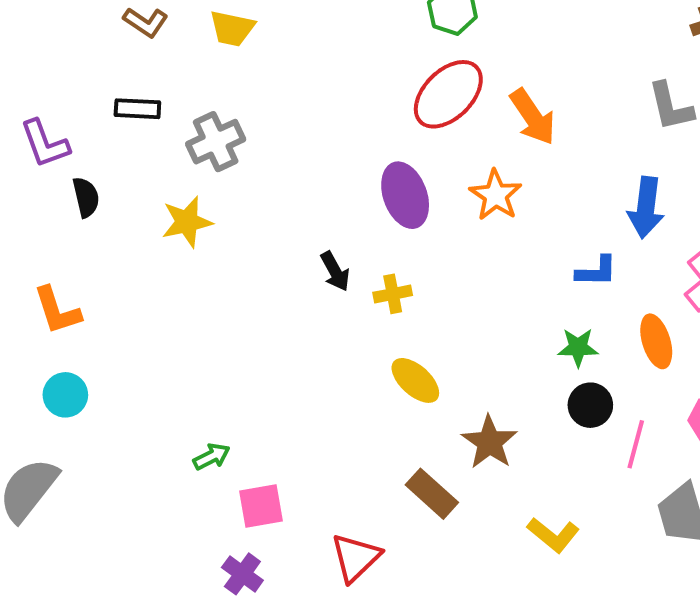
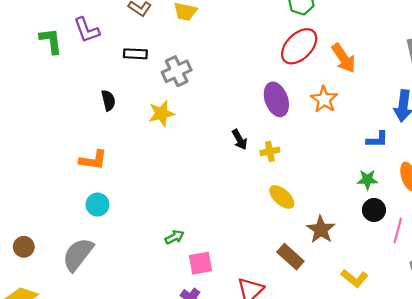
purple L-shape: (45, 144) -> (87, 30), moved
orange L-shape: (57, 310) -> (93, 160), turned -64

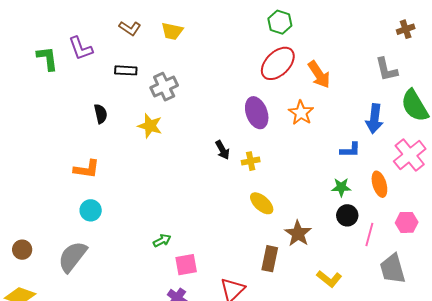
yellow star: (161, 113) -> (150, 126), turned 30
brown rectangle: (290, 257) -> (270, 259), turned 60

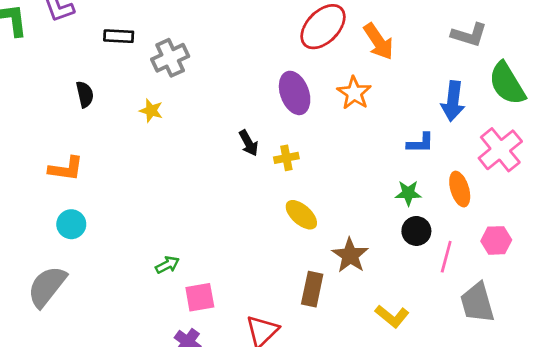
gray L-shape: (387, 69) -> (469, 35), turned -60
yellow star: (150, 126) -> (151, 111), size x0.7

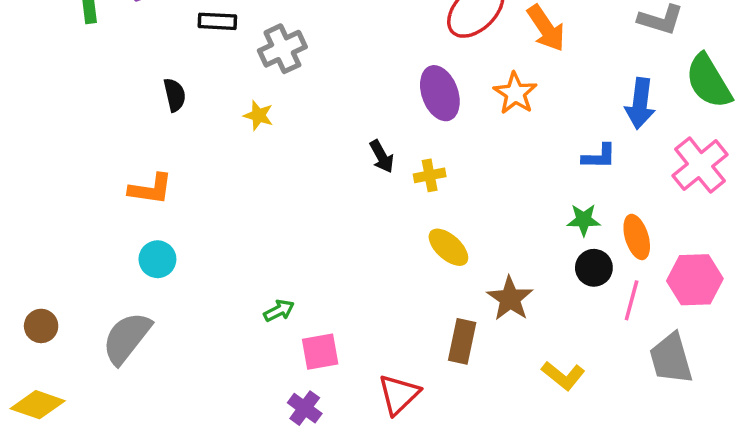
orange ellipse: (460, 189) -> (637, 237), moved
pink hexagon: (496, 240) -> (695, 280), size x1.4

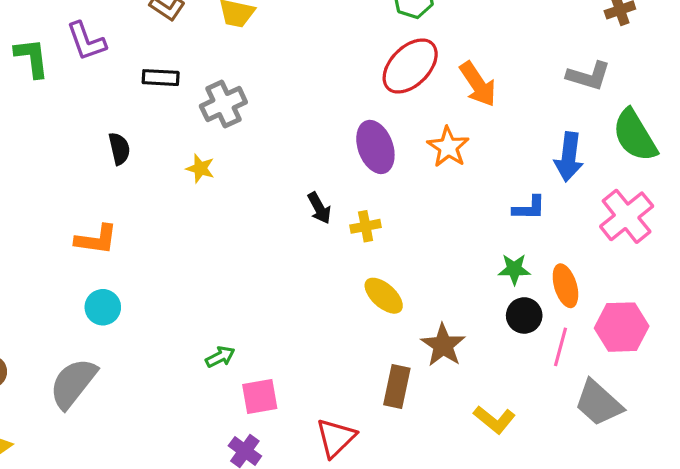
gray trapezoid: (671, 358) -> (599, 403), turned -32

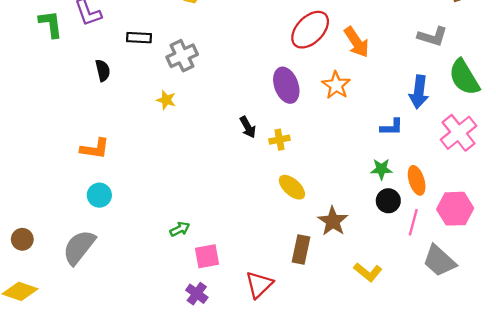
black semicircle: (119, 149) -> (103, 70), moved

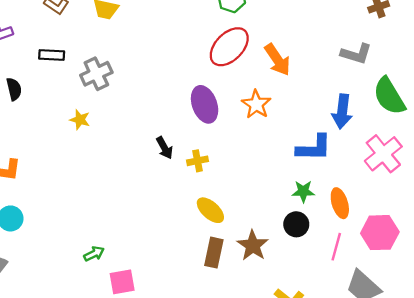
blue L-shape: (392, 127) -> (314, 148), size x1.5
black circle: (388, 201) -> (296, 224), moved
brown rectangle: (301, 249) -> (214, 253), moved

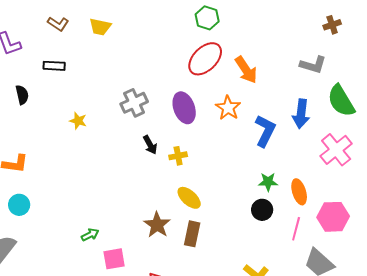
gray cross: (96, 74) -> (134, 103), moved
blue L-shape: (314, 148) -> (265, 131), moved, turned -64
brown star: (253, 245) -> (157, 225), moved

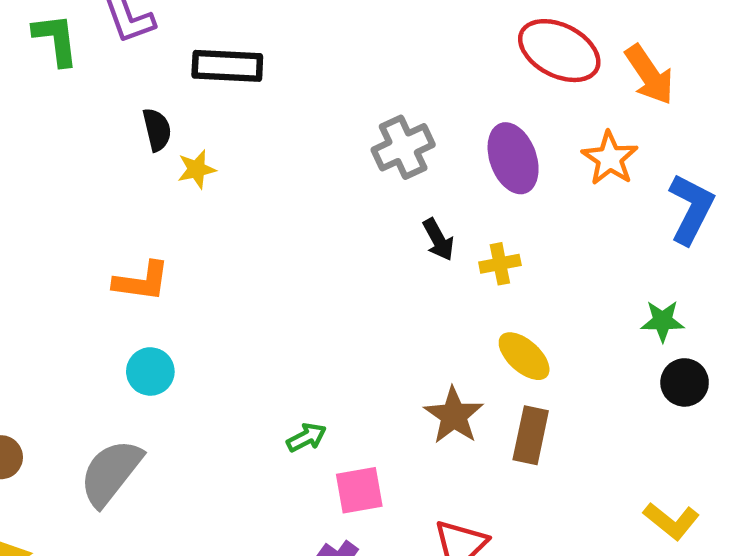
red ellipse: (205, 59) -> (559, 51), turned 72
black rectangle: (54, 66) -> (227, 66), size x1.4
yellow star: (78, 121) -> (197, 169), moved, turned -30
green star: (268, 182) -> (663, 321), moved

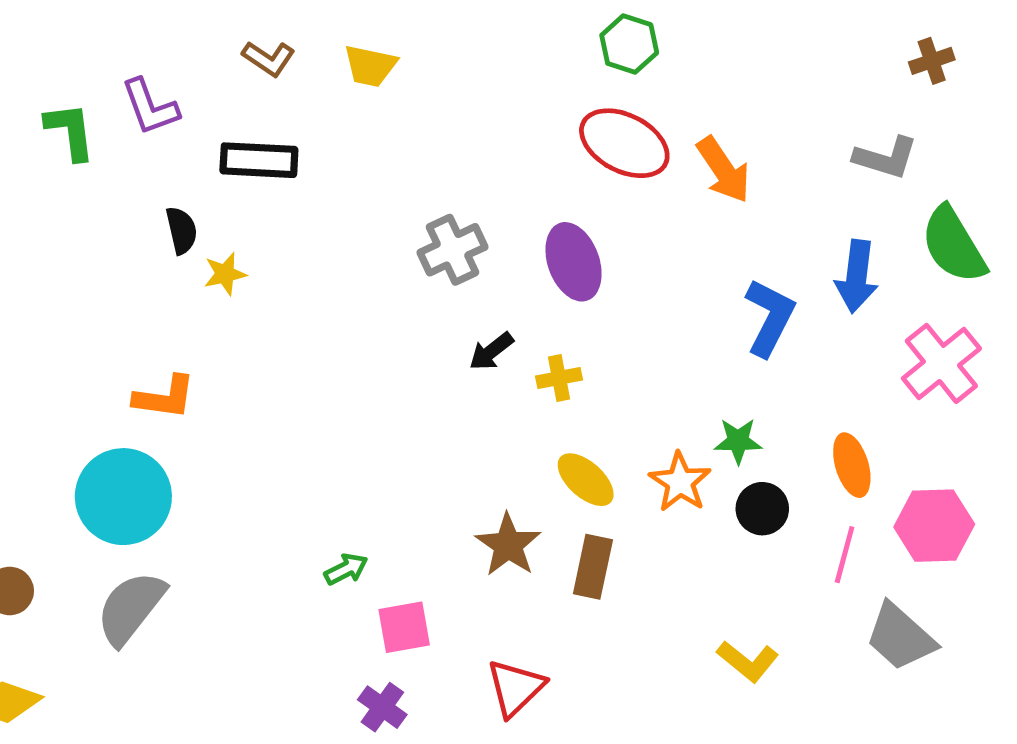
orange star: (610, 158) -> (680, 482), moved
black arrow: (438, 240) -> (491, 351), turned 81
cyan circle: (150, 371) -> (123, 497), moved, size x1.8

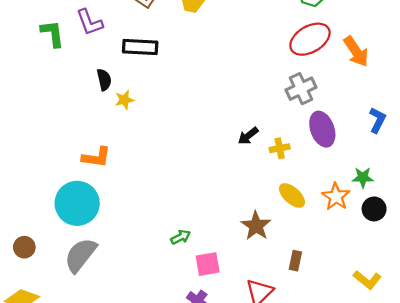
red ellipse: (624, 143) -> (310, 39), turned -57
gray cross: (453, 250) -> (301, 89), moved
purple ellipse: (574, 262) -> (322, 129), moved
blue L-shape: (770, 317) -> (377, 120), size x0.7
brown rectangle: (593, 567) -> (295, 261), moved, size x0.7

